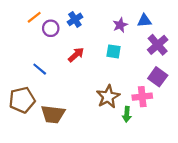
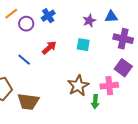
purple cross: (158, 45) -> (123, 39), turned -36
blue line: (40, 69) -> (24, 60), moved

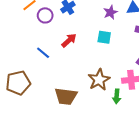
brown trapezoid: (28, 102) -> (66, 96), moved

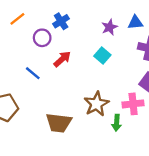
purple circle: (45, 15) -> (42, 38), moved
cyan square: (104, 37) -> (102, 55), turned 32

